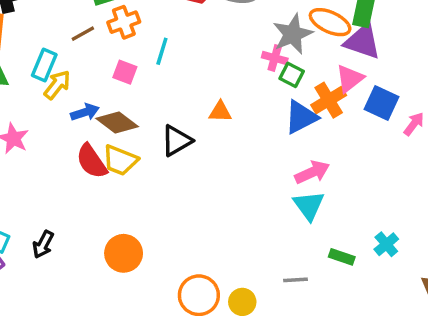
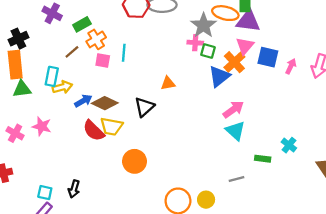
pink square: (125, 72) -> (103, 60), moved
yellow arrow: (57, 85) -> (62, 87), turned 48
orange circle: (124, 253) -> (134, 161), moved

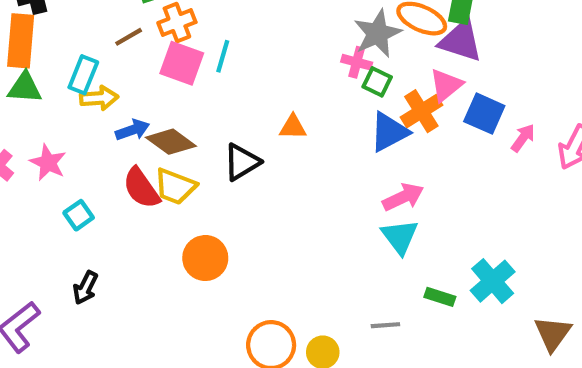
pink square: (103, 60) -> (182, 63), size x1.5
cyan cross: (289, 145) -> (493, 281), size x1.5
cyan square: (45, 193) -> (79, 215), moved, turned 32

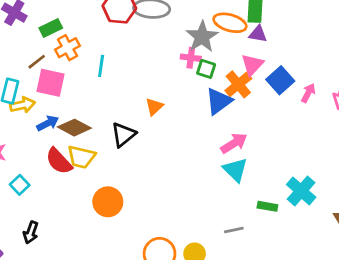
purple triangle: (461, 41) -> (258, 34), size x0.6
pink square: (182, 63) -> (51, 83), moved
blue square: (484, 114) -> (280, 80), turned 32
orange triangle: (293, 127) -> (154, 107), turned -36

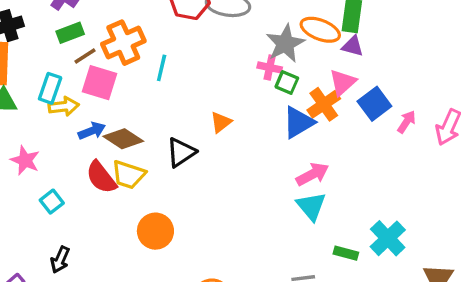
green rectangle: (51, 28) -> (70, 33), moved
orange cross: (67, 48) -> (123, 43), size x1.4

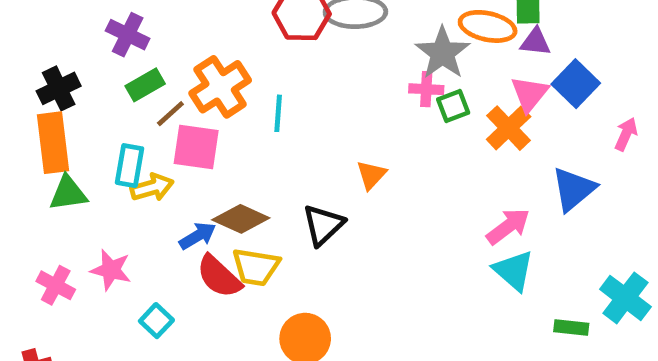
green square: (287, 82) -> (453, 106), turned -35
blue square: (374, 104) -> (576, 84), moved
blue triangle: (298, 122) -> (574, 189), moved
blue arrow: (92, 131) -> (197, 236), moved

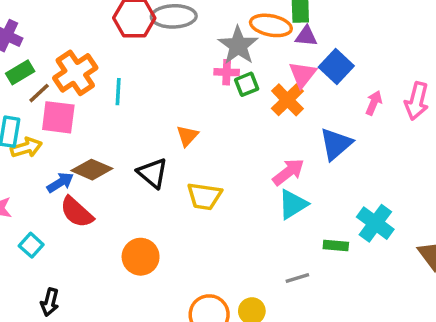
black triangle: (323, 225) -> (152, 173), turned -36
yellow trapezoid: (256, 267) -> (204, 196), moved
cyan triangle: (514, 270) -> (293, 204), turned 48

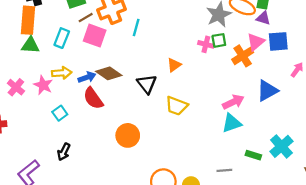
blue square: (336, 66) -> (278, 41), turned 30
pink cross: (227, 72) -> (206, 44), moved
yellow arrow: (26, 148) -> (62, 73), moved

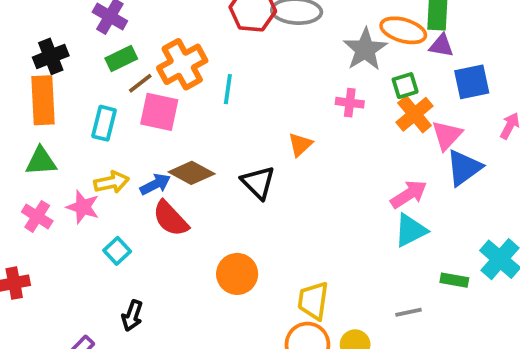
green square: (219, 40) -> (405, 86), moved
pink triangle: (256, 42) -> (447, 135), moved
green triangle: (30, 45) -> (41, 161), moved
yellow trapezoid: (177, 106) -> (313, 301), moved, turned 85

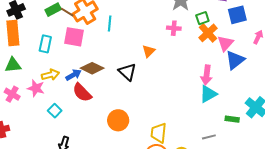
brown line: (140, 83) -> (67, 12), moved, turned 72
pink arrow: (409, 194) -> (207, 75), turned 132

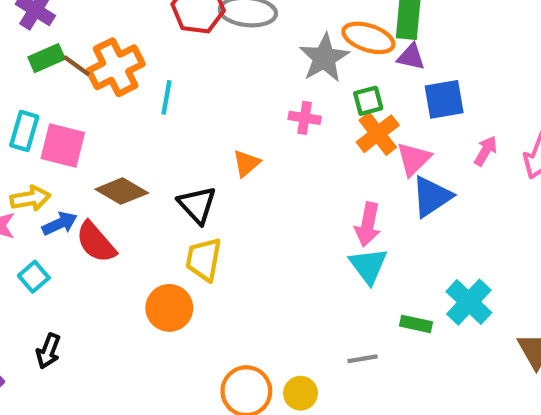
pink square: (74, 37) -> (63, 145), moved
blue arrow: (73, 75) -> (60, 223), moved
cyan triangle: (208, 94) -> (368, 266), turned -42
yellow trapezoid: (159, 133) -> (204, 259), moved

